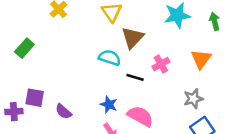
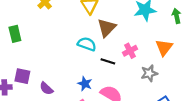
green rectangle: (24, 48) -> (15, 34), turned -56
gray star: (193, 99) -> (149, 73), moved

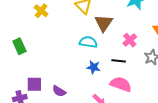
black line: (108, 61) -> (119, 61), moved
blue star: (85, 84) -> (94, 67), moved

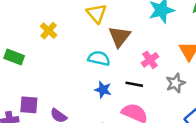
yellow cross: (41, 11) -> (49, 31), moved
green rectangle: (19, 46) -> (14, 57), turned -49

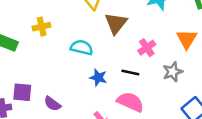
yellow cross: (49, 31) -> (42, 27), moved, turned 35
cyan semicircle: (99, 58) -> (82, 47), moved

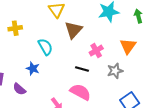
cyan semicircle: (82, 47) -> (45, 47), turned 42
blue star: (98, 78) -> (33, 68), moved

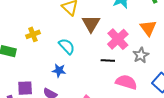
pink cross: (96, 51) -> (118, 39), size x1.5
pink semicircle: (80, 92) -> (126, 82), moved

